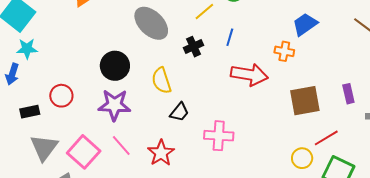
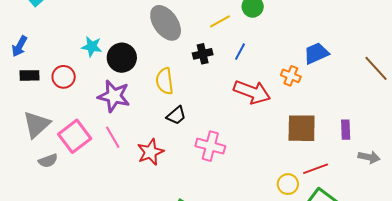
cyan star: (27, 49) -> (92, 47), moved
black rectangle: (30, 112) -> (30, 75), moved

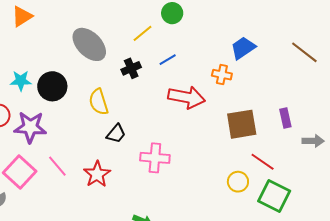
blue line: (240, 52) -> (168, 60), turned 42
purple star: (114, 96) -> (30, 127), moved
red line: (316, 169) -> (263, 162), turned 65

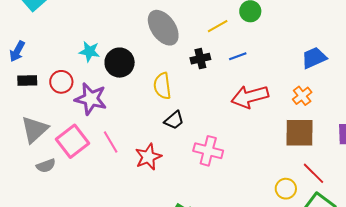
orange cross: (222, 75) -> (302, 96), moved, turned 30
red arrow: (187, 97) -> (250, 97), turned 144

